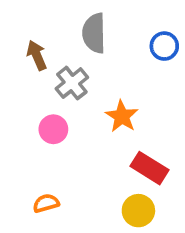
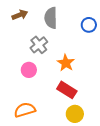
brown arrow: (37, 55) -> (20, 15), moved, turned 91
red rectangle: (149, 168) -> (67, 90), moved
orange semicircle: (46, 203) -> (25, 110), size x1.5

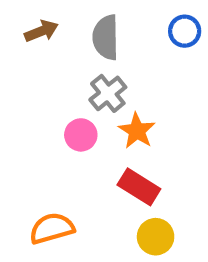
blue circle: (89, 25) -> (185, 31), moved
gray cross: (39, 45) -> (108, 93), moved
pink circle: (29, 70) -> (81, 135), moved

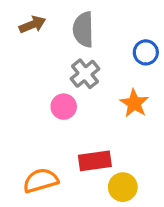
blue circle: (185, 31) -> (146, 52), moved
orange star: (137, 131) -> (134, 103), moved
red rectangle: (139, 187) -> (95, 161), moved, turned -40

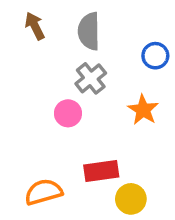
brown arrow: (32, 25) -> (35, 26), turned -95

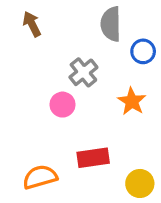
gray semicircle: (89, 31) -> (111, 24), moved
yellow circle: (131, 199) -> (140, 183), moved

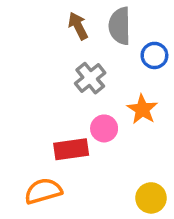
brown arrow: (32, 24) -> (78, 26), moved
pink circle: (63, 105) -> (104, 128), moved
red rectangle: (93, 158) -> (71, 149), moved

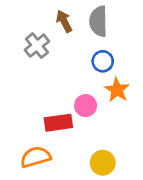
blue circle: (154, 55) -> (103, 61), moved
gray cross: (90, 78) -> (37, 46), moved
yellow circle: (151, 198) -> (103, 163), moved

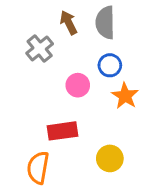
pink circle: (86, 106) -> (78, 85), moved
orange semicircle: (36, 157) -> (38, 168), turned -64
yellow circle: (103, 163) -> (110, 158), moved

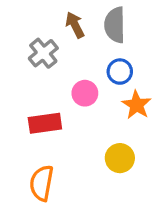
red rectangle: (62, 131) -> (45, 123), moved
yellow circle: (110, 158) -> (120, 158), moved

